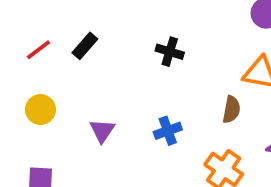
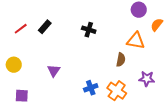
yellow circle: (40, 110) -> (14, 65), moved
blue cross: (168, 131) -> (91, 88), moved

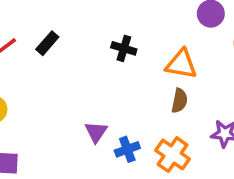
orange triangle: (136, 41) -> (181, 64), moved
purple triangle: (54, 71) -> (96, 132), moved

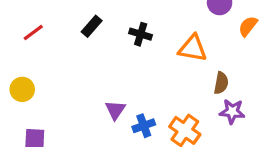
black rectangle: (47, 43) -> (92, 26), moved
brown semicircle: (179, 101) -> (221, 83), moved

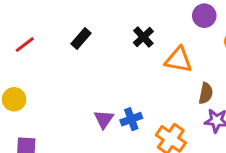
black cross: (141, 34) -> (143, 37), moved, turned 30
blue cross: (144, 126) -> (131, 119), moved

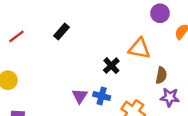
black cross: (143, 37) -> (111, 66), moved
blue cross: (131, 119) -> (102, 96), turned 35

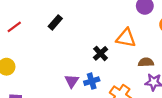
brown semicircle: (161, 75) -> (146, 62), turned -104
blue cross: (102, 96) -> (92, 81), turned -32

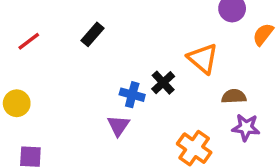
orange triangle: (126, 38) -> (203, 58), turned 30
blue cross: (92, 81) -> (132, 95), moved, turned 32

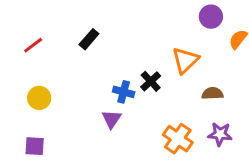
orange triangle: (203, 58) -> (185, 60), turned 36
yellow circle: (17, 103) -> (39, 98), moved
purple star: (246, 127) -> (220, 134), moved

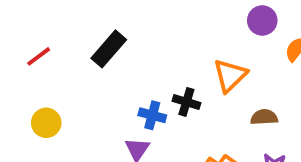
black rectangle: (89, 39) -> (109, 49), size x1.4
black cross: (151, 81) -> (186, 102), turned -30

